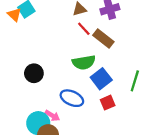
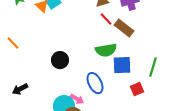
blue square: (101, 79) -> (122, 65), turned 36
blue ellipse: (72, 98) -> (95, 83), turned 40
red square: (108, 103) -> (137, 89), moved

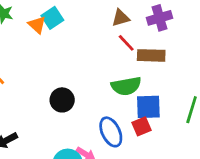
brown rectangle: (124, 28) -> (151, 55), turned -36
red square: (137, 89) -> (141, 126), moved

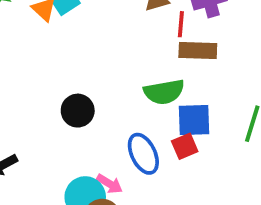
red line: (126, 43) -> (181, 24), moved, turned 48

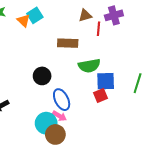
brown rectangle: (198, 51) -> (68, 43), moved
blue ellipse: (143, 154) -> (62, 100), moved

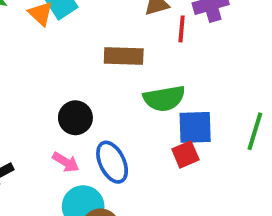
pink arrow: (59, 116) -> (66, 162), moved

